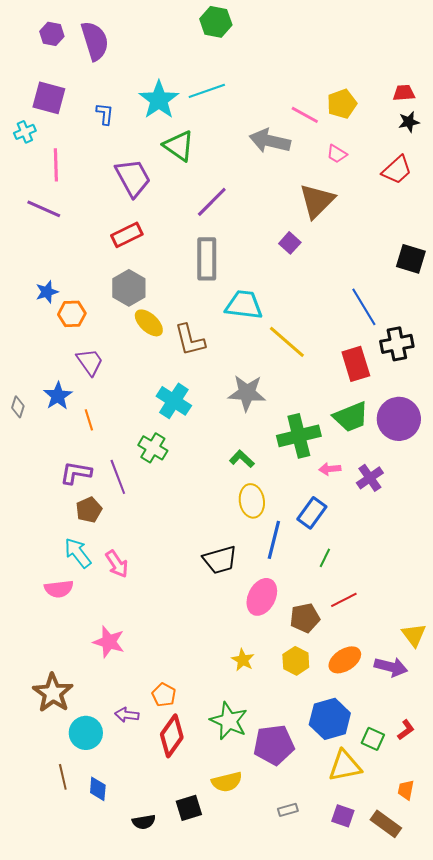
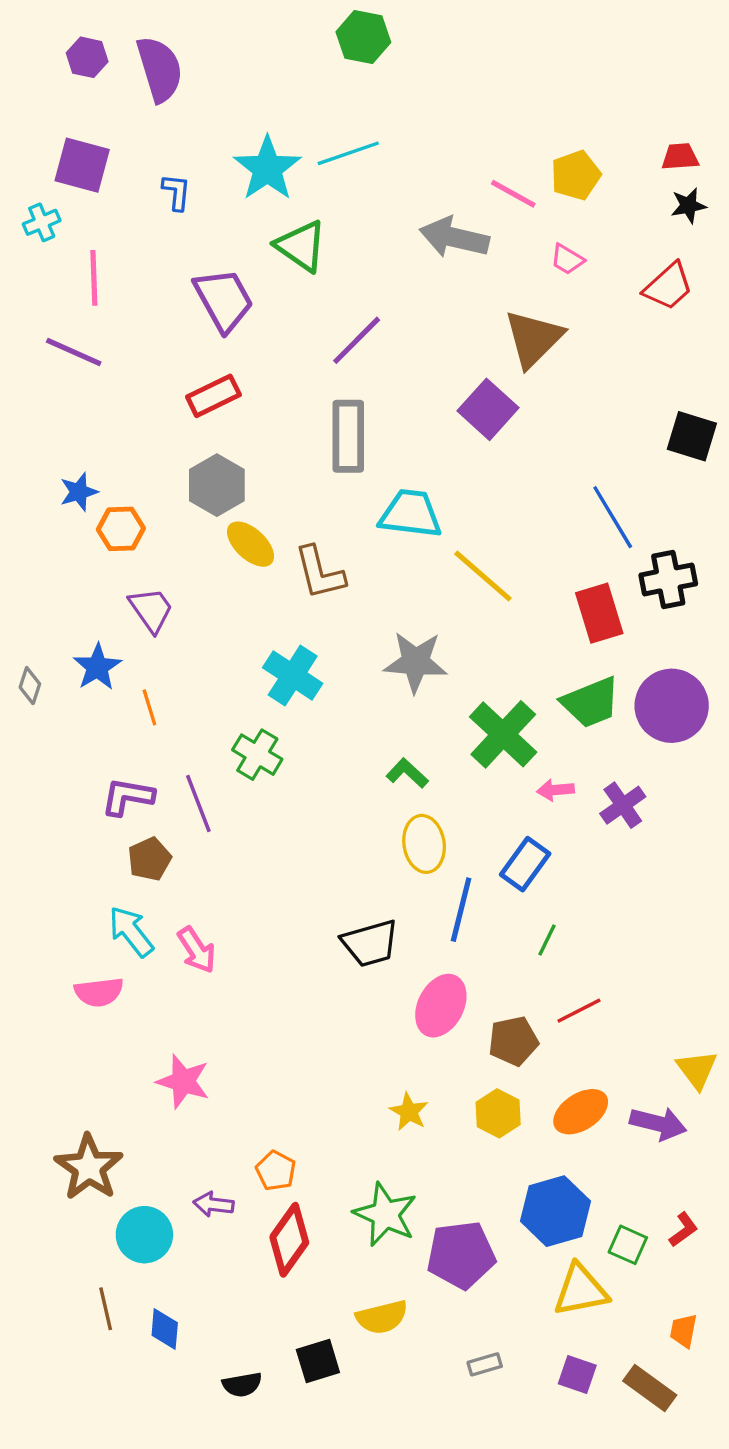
purple square: (290, 243) -> (488, 409), size x1.6
green cross: (299, 436) -> (503, 734), turned -33

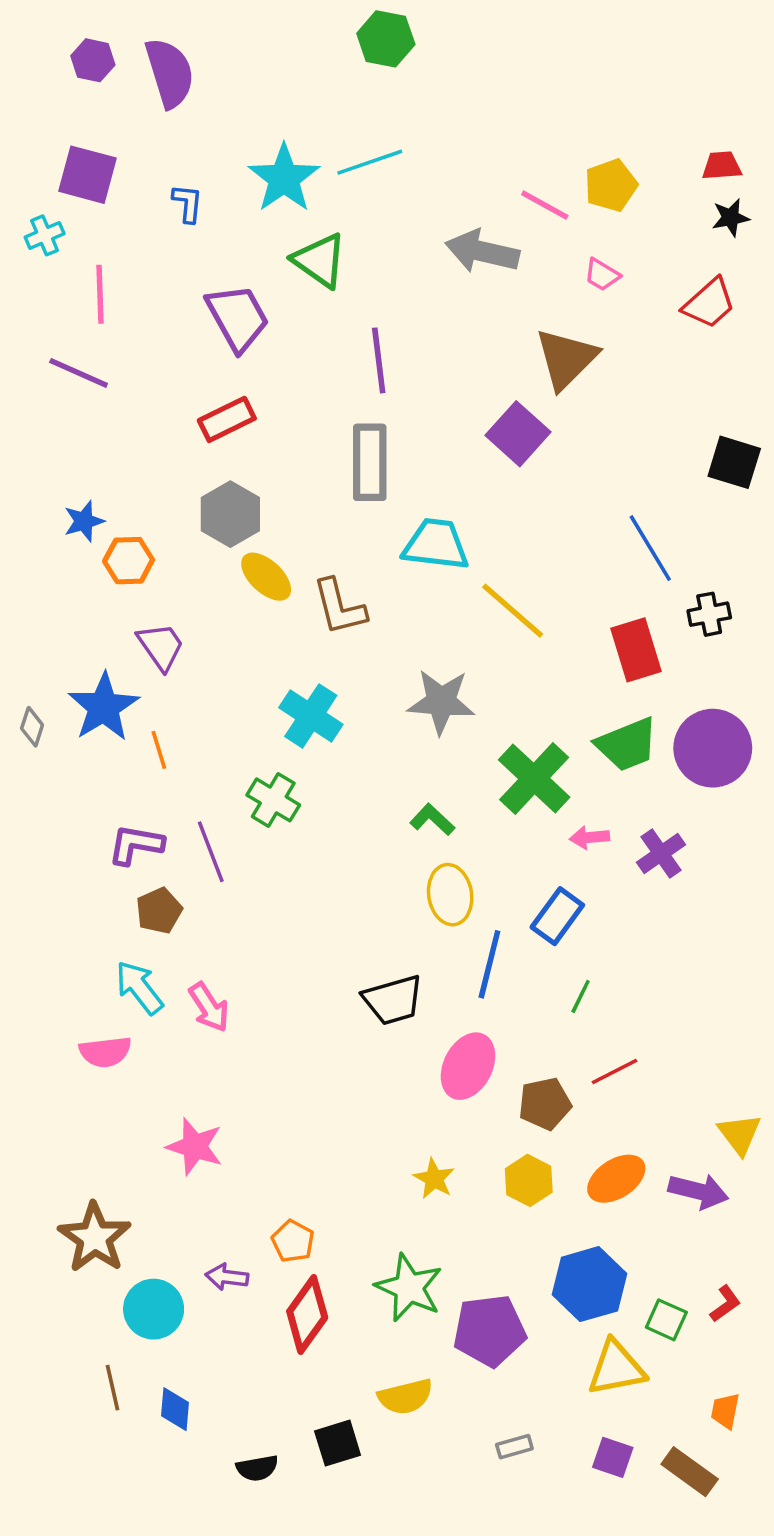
purple line: (357, 340) -> (379, 360), turned -52
black cross: (668, 579) -> (709, 614), size x0.7
blue star: (97, 667) -> (104, 707), size x1.4

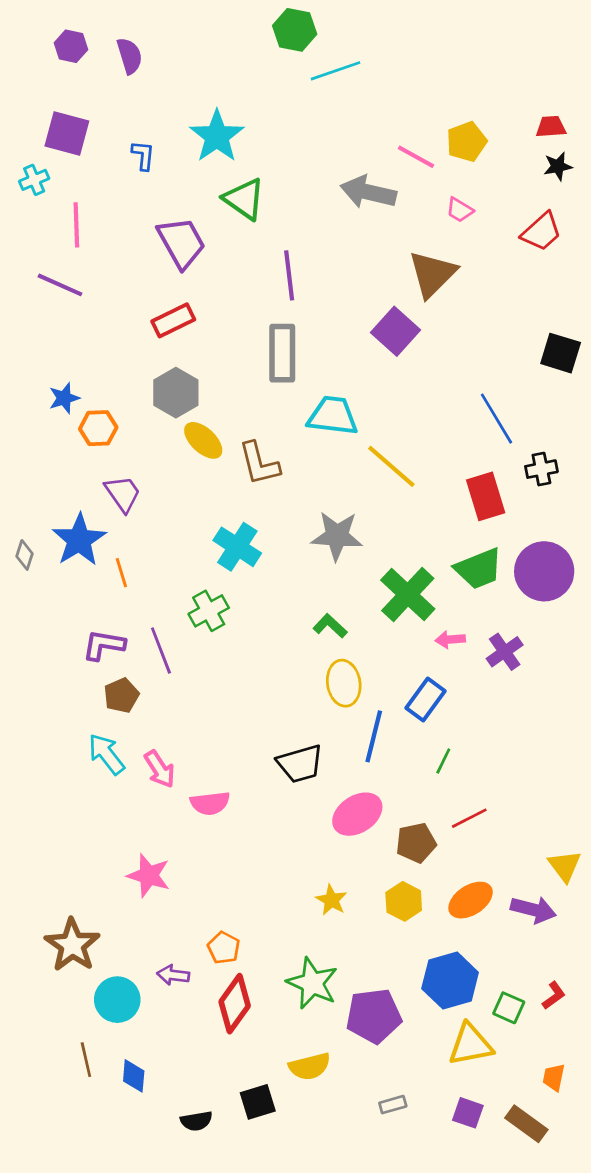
purple semicircle: (170, 73) -> (130, 56), size x0.7
cyan line: (370, 162) -> (336, 71), moved
green cross: (273, 800) -> (209, 611), turned 30
pink semicircle: (105, 1052) -> (210, 803), moved
pink ellipse: (468, 1066) -> (357, 814), turned 30

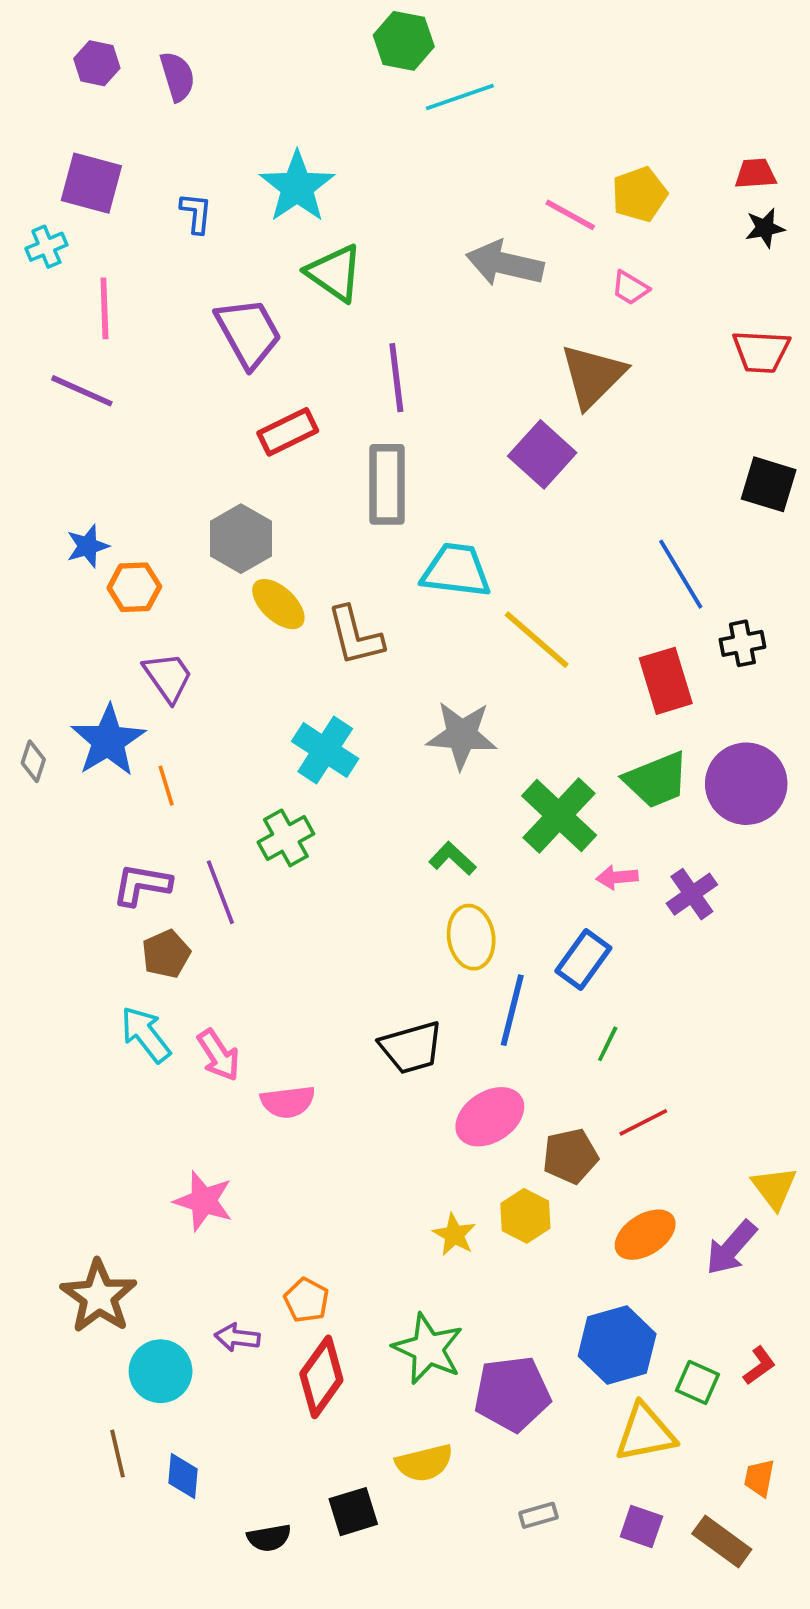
red trapezoid: (541, 232) -> (761, 351), moved, turned 45
red rectangle: (173, 320) -> (288, 432), moved
yellow hexagon: (404, 901) -> (525, 1216), moved
purple arrow: (533, 910) -> (731, 1248), turned 117

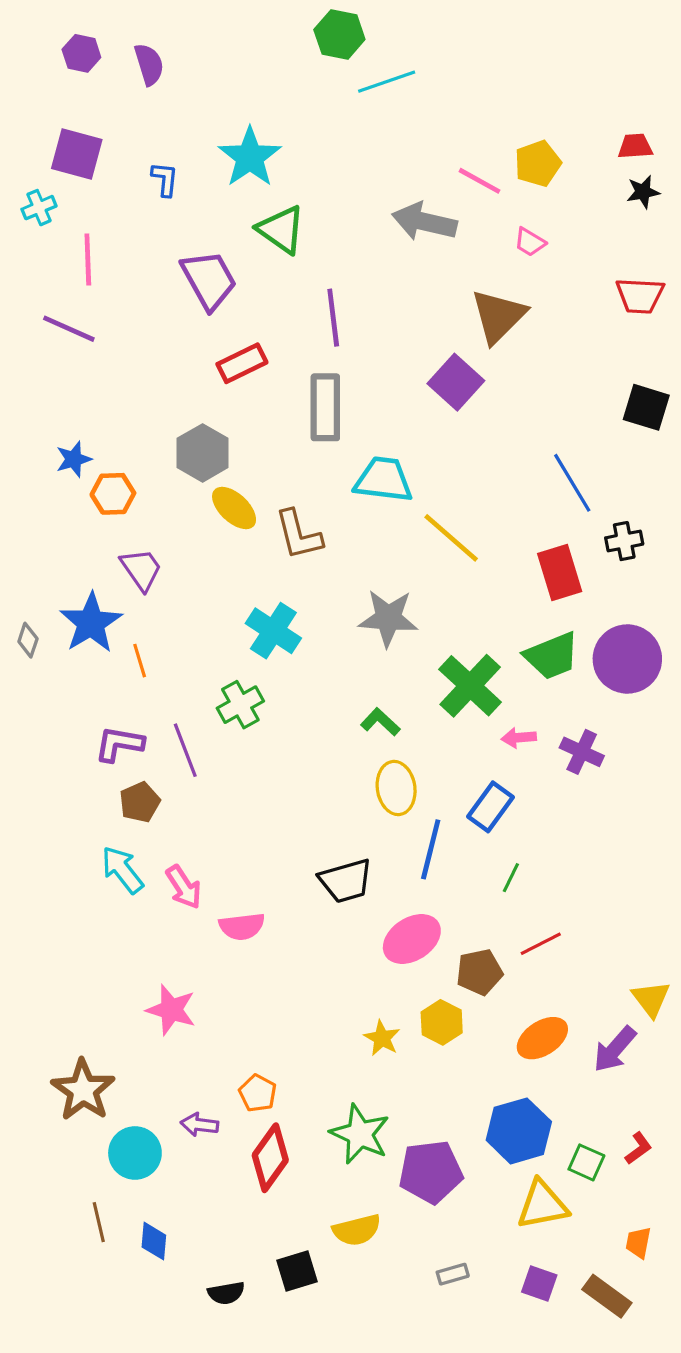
purple cross: (692, 894) -> (582, 752), turned -30

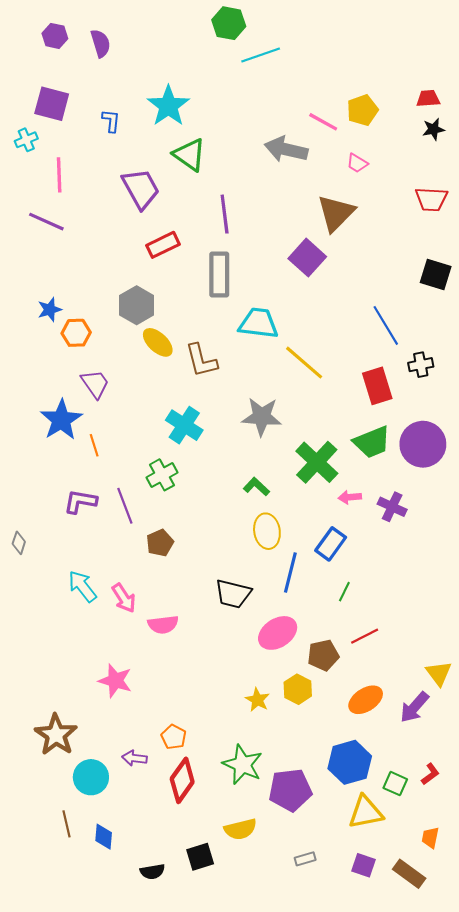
gray diamond: (28, 640) -> (19, 543), moved
brown pentagon: (140, 802) -> (160, 543), moved
black trapezoid: (346, 881) -> (233, 594), turned 30

